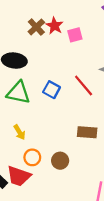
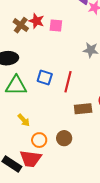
pink square: (75, 35) -> (56, 25), turned 32
red line: (84, 86) -> (68, 82), moved, turned 65

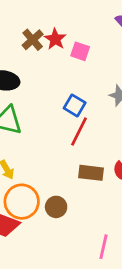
blue square: (45, 77) -> (75, 105), moved
orange circle: (39, 140) -> (22, 202), size x1.6

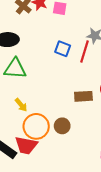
red line: (79, 132) -> (85, 51), moved

